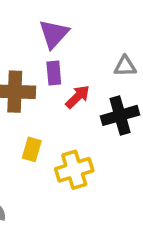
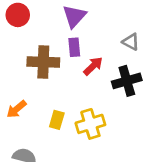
gray triangle: (125, 66) -> (131, 42), turned 30
yellow rectangle: (32, 149) -> (57, 120), moved

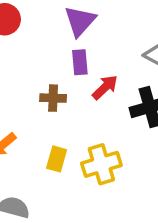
brown cross: (43, 62) -> (53, 98), moved, size x0.6

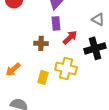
yellow cross: (101, 164) -> (66, 68), moved, turned 30

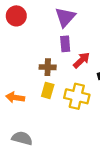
orange arrow: (13, 69) -> (15, 97), turned 49
yellow rectangle: (43, 77) -> (48, 90), moved

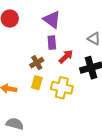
purple triangle: (65, 17) -> (52, 20), turned -36
brown cross: (48, 67) -> (37, 63), turned -32

